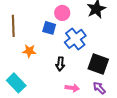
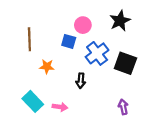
black square: (98, 64) -> (125, 63), moved
pink arrow: (72, 88) -> (60, 107), moved
purple arrow: (99, 88) -> (123, 107), turned 32

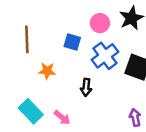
pink circle: (83, 25) -> (100, 23), moved
pink arrow: (60, 107) -> (62, 117), turned 32

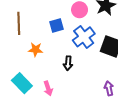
blue square: (72, 42) -> (56, 25), turned -32
pink arrow: (62, 117) -> (48, 88), turned 32

